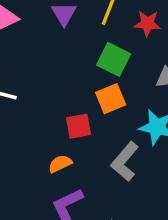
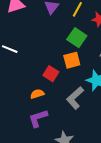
red square: (79, 126) -> (51, 74), turned 35

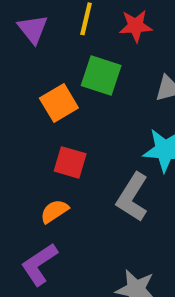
orange square: (72, 60) -> (59, 103), moved
purple L-shape: (38, 118) -> (39, 264), moved

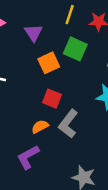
purple triangle: (33, 29) -> (33, 33), moved
gray L-shape: (132, 197) -> (68, 124), moved

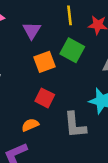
yellow line: (70, 15) -> (69, 15), turned -30
gray L-shape: (68, 124) -> (75, 125), moved, turned -48

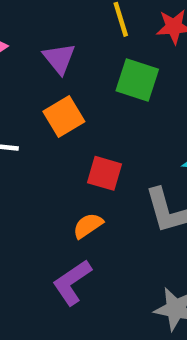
orange square: (44, 62) -> (64, 116), moved

